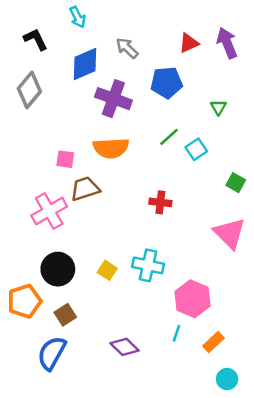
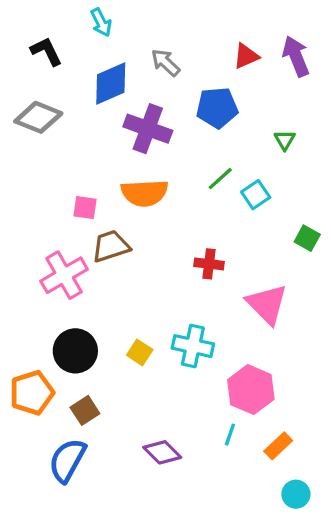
gray diamond: (29, 90) -> (38, 117), turned 72
pink triangle: (230, 233) -> (267, 304), moved

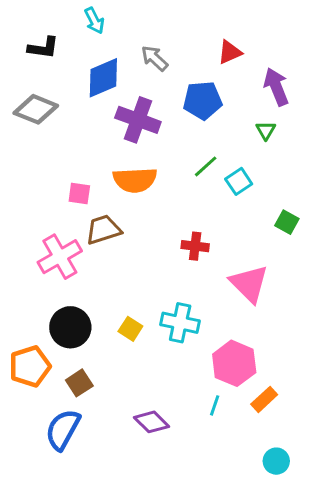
black L-shape: (46, 51) -> (43, 48), turned 124
purple arrow: (296, 56) -> (276, 87), moved
orange rectangle: (278, 446) -> (264, 399), moved

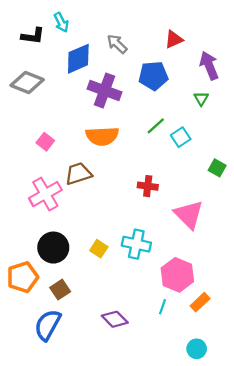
cyan arrow: (94, 21) -> (61, 22), moved
pink square: (79, 193) -> (45, 142), moved, turned 30
cyan circle: (276, 461) -> (197, 349), moved

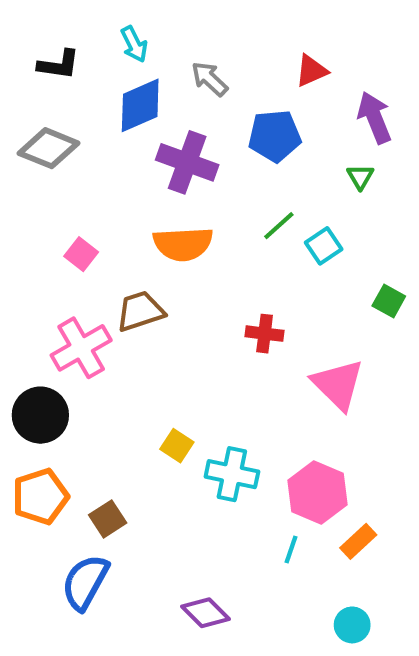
cyan arrow: (61, 22) -> (134, 44), moved
cyan cross: (136, 244) -> (232, 474), moved
black circle: (53, 248) -> (40, 415), moved
purple diamond: (115, 319) -> (205, 613), moved

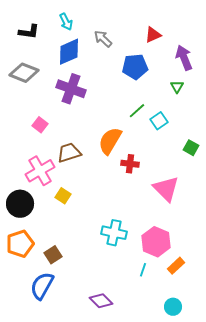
purple cross: (187, 162) -> (71, 89), moved
orange semicircle: (183, 244) -> (110, 141), moved, turned 124
yellow square: (177, 446) -> (63, 196), moved

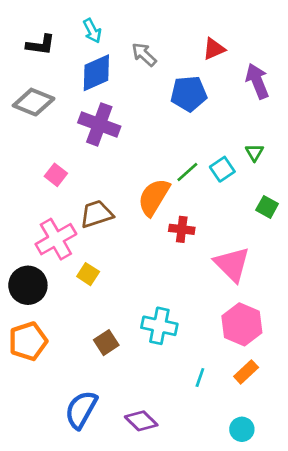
green triangle: (177, 87) -> (254, 152), moved
green line: (137, 111) -> (187, 172), moved
pink hexagon: (156, 242) -> (242, 324), moved
brown square: (53, 255) -> (106, 343), moved
blue semicircle: (42, 286) -> (81, 410), moved

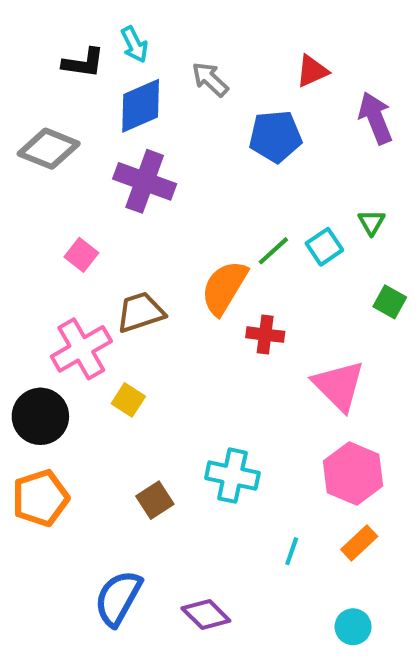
black L-shape: (41, 45) -> (83, 63), moved

